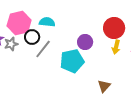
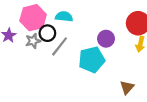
gray star: (11, 44) -> (33, 41), moved

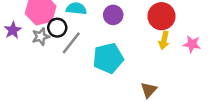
purple circle: (106, 39) -> (113, 15), moved

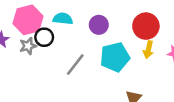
gray line: (71, 43) -> (75, 65), moved
cyan pentagon: (108, 58) -> (115, 57), moved

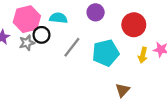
purple circle: (99, 25) -> (96, 12), moved
yellow arrow: (148, 50) -> (143, 55), moved
gray line: (75, 65) -> (72, 47), moved

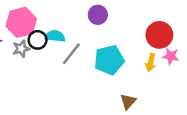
cyan semicircle: (58, 18) -> (55, 36), moved
red circle: (134, 25) -> (159, 35), moved

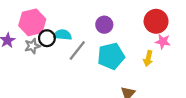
purple circle: (98, 15) -> (104, 25), moved
red circle: (159, 35) -> (156, 21), moved
pink star: (171, 56) -> (163, 42), moved

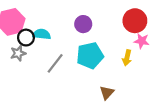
gray star: (32, 46) -> (18, 53), moved
gray line: (77, 51) -> (55, 63), moved

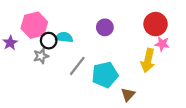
cyan pentagon: (90, 56) -> (105, 75), moved
yellow arrow: (127, 58) -> (148, 60), size x1.5

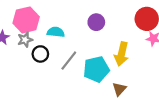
black circle: (49, 41) -> (40, 54), moved
gray star: (41, 56) -> (25, 40), moved
yellow arrow: (148, 60) -> (121, 54), moved

